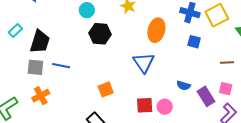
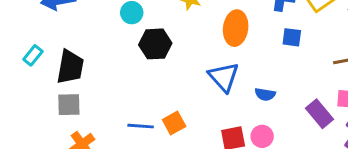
blue line: (61, 66) -> (141, 126), moved
blue semicircle: (184, 86) -> (265, 94), moved

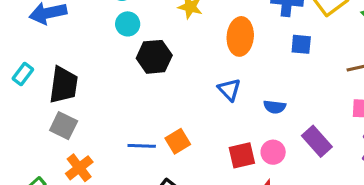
blue triangle: (224, 77) -> (229, 90), size x0.7
gray square: (69, 105) -> (64, 126), turned 30
purple rectangle: (320, 114) -> (317, 141), moved

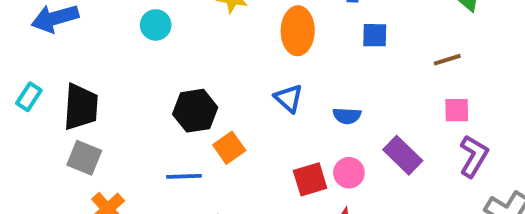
black hexagon: (154, 57) -> (195, 111), moved
orange square: (178, 141) -> (229, 148), moved

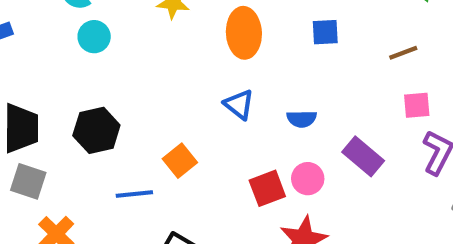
black hexagon: (195, 111) -> (96, 130), moved

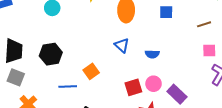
purple rectangle: (363, 156) -> (177, 94), moved

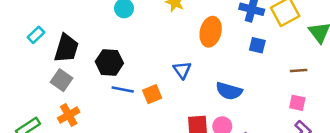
blue triangle: (122, 45) -> (182, 70), moved
blue semicircle: (152, 54) -> (229, 91), size x1.5
blue line: (68, 87) -> (123, 90), moved

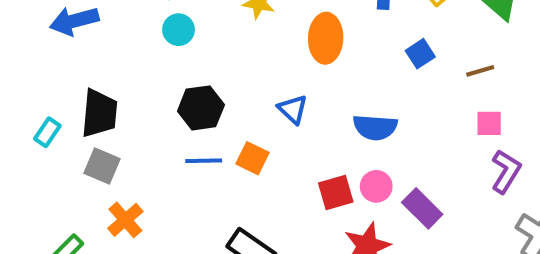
cyan rectangle: (36, 35) -> (47, 132), moved
blue square: (257, 45) -> (420, 54), moved, turned -35
black hexagon: (109, 62) -> (201, 108), moved
orange square: (152, 94) -> (252, 158), turned -30

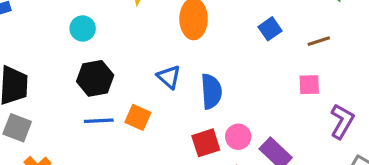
cyan circle: (179, 30) -> (83, 28), moved
pink square: (489, 123) -> (309, 85), moved
blue semicircle: (375, 127) -> (211, 91), moved, turned -96

